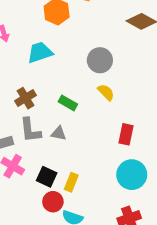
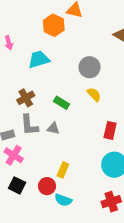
black square: (47, 177) -> (17, 185), moved

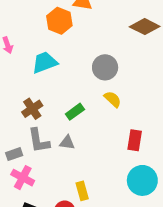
green rectangle: (62, 103) -> (75, 112), turned -63
yellow rectangle: (63, 170) -> (82, 191), turned -35

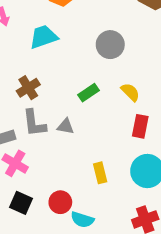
yellow semicircle: (113, 99) -> (130, 92), moved
green rectangle: (75, 112) -> (88, 93), moved
yellow rectangle: (82, 191) -> (100, 173), moved

